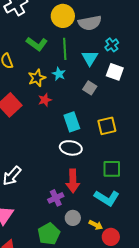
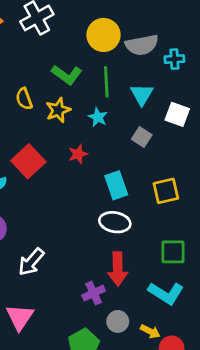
cyan cross: (112, 45) -> (174, 59), moved, turned 32
yellow star: (37, 78) -> (58, 110), moved

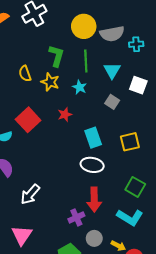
green L-shape: (67, 75) -> (56, 56), turned -110
yellow star: (58, 110) -> (50, 82), turned -30
green square: (173, 252) -> (135, 187), turned 30

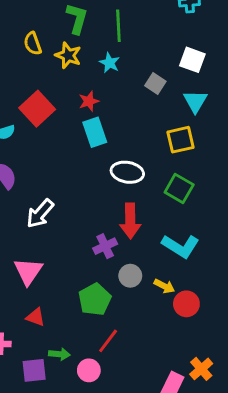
cyan triangle: (112, 70) -> (195, 101), moved
cyan rectangle: (93, 138) -> (95, 132), moved
green square: (135, 187) -> (179, 188), moved

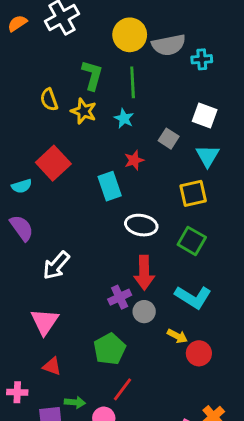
red star: (89, 101) -> (134, 160), moved
gray circle: (130, 276) -> (144, 312), moved

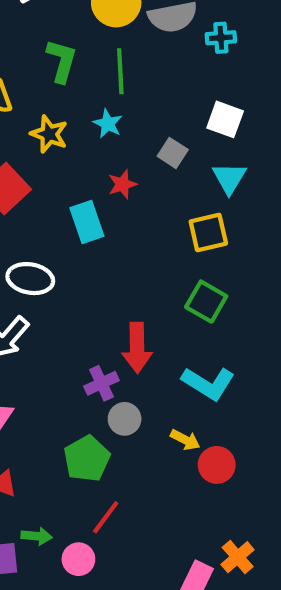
yellow star: (84, 111) -> (49, 134), moved
white ellipse: (141, 225) -> (30, 279), moved
gray circle: (144, 312) -> (125, 419), moved

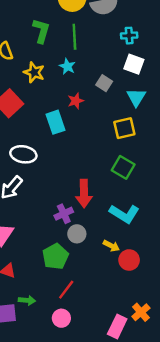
cyan cross: (221, 38) -> (129, 36), moved
pink circle: (78, 559) -> (61, 318), moved

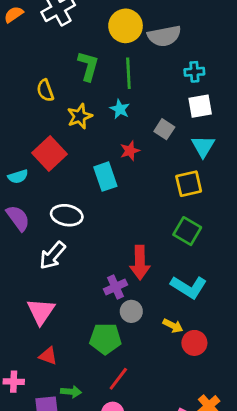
white square: (134, 64) -> (200, 106), turned -30
yellow star: (34, 72) -> (80, 116), turned 30
green pentagon: (55, 256) -> (105, 339), turned 30

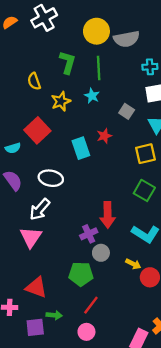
red star: (130, 151) -> (104, 136), moved
pink triangle: (41, 311) -> (31, 237), moved
red triangle: (48, 356) -> (36, 287), size x1.5

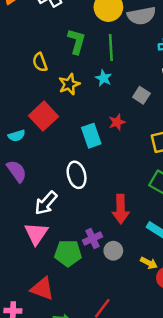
white ellipse: (51, 178) -> (77, 175), moved, turned 65
purple cross: (89, 234) -> (92, 238), moved
green pentagon: (81, 274) -> (68, 253), moved

